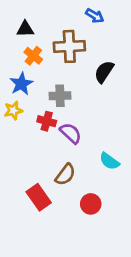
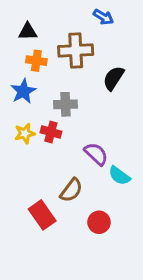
orange cross: (33, 56) -> (36, 61), turned -30
yellow star: (13, 110) -> (25, 133), moved
purple semicircle: (71, 133) -> (96, 154), moved

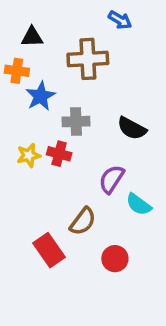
orange cross: (36, 61) -> (17, 71), moved
black semicircle: (114, 78) -> (132, 128), moved, turned -95
blue star: (23, 91) -> (40, 96), moved
purple semicircle: (96, 154) -> (112, 179), turned -100

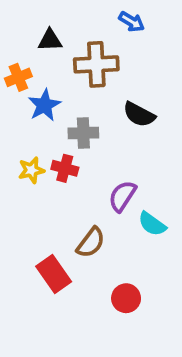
black triangle: (32, 37) -> (50, 40), moved
orange cross: (17, 71) -> (18, 77), turned -30
black semicircle: (132, 128) -> (139, 114), moved
red circle: (115, 259) -> (126, 298), moved

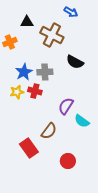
brown cross: (96, 64) -> (52, 35), turned 30
blue star: (44, 105) -> (24, 72), moved

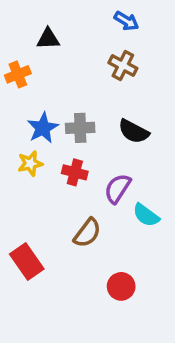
brown cross: (52, 35) -> (123, 66), moved, size x0.7
black semicircle: (75, 62) -> (134, 131), moved
red cross: (35, 91) -> (75, 172), moved
red rectangle: (29, 148) -> (27, 261), moved

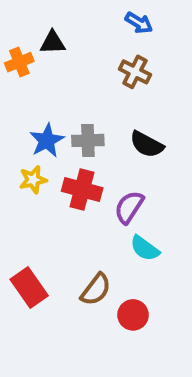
orange cross: (18, 74) -> (19, 62), moved
red cross: (75, 172) -> (82, 189), size x1.4
cyan semicircle: (146, 215) -> (145, 248), moved
brown semicircle: (87, 233) -> (96, 289), moved

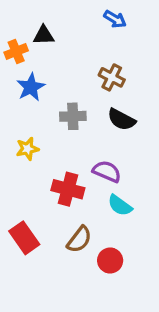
brown cross: (135, 72) -> (112, 77), moved
blue star: (47, 140) -> (31, 87), moved
red cross: (82, 189) -> (68, 189), moved
purple semicircle: (129, 207) -> (107, 171), turned 80

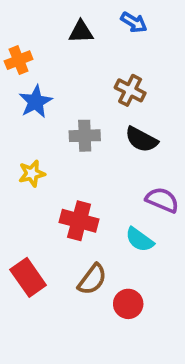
black triangle: (44, 35) -> (81, 32), moved
purple semicircle: (107, 171) -> (162, 200), moved

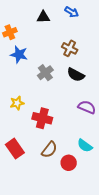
blue star: (36, 102) -> (19, 54), turned -30
gray cross: (85, 136) -> (45, 73), turned -35
yellow star: (32, 173) -> (17, 103), moved
cyan semicircle: (140, 240) -> (85, 146), moved

